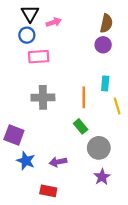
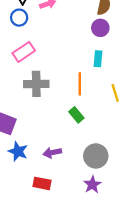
pink rectangle: (39, 57) -> (24, 52), moved, turned -30
cyan rectangle: (105, 83) -> (98, 59), moved
gray circle: (99, 148) -> (96, 156), moved
purple star: (102, 177) -> (92, 185), moved

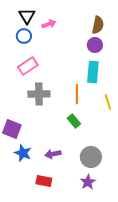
cyan rectangle: (98, 59) -> (93, 72), size x1.5

